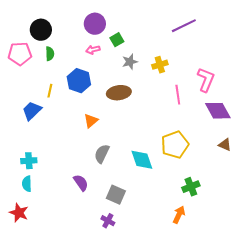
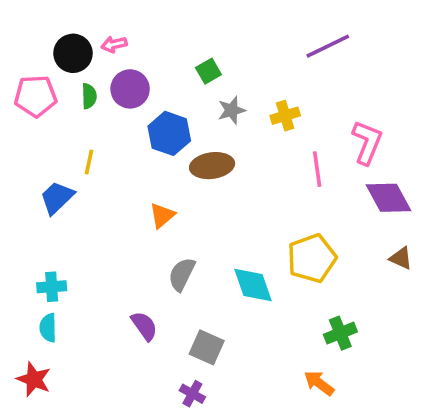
purple circle: (95, 24) -> (130, 89), moved
pink arrow: (93, 50) -> (114, 44), moved
blue hexagon: (79, 81) -> (169, 133), moved
orange arrow: (179, 215) -> (319, 383), turned -78

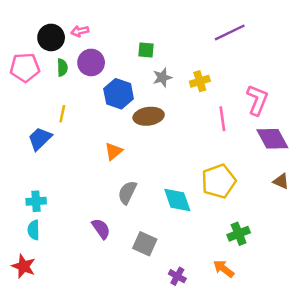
green square: (208, 71) -> (146, 50), turned 35
purple cross: (192, 394) -> (177, 276), moved

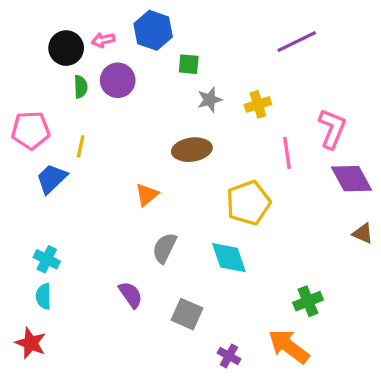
pink pentagon: (25, 67) -> (31, 130), moved
blue hexagon: (119, 94) -> (153, 30), moved
yellow pentagon: (219, 181) -> (248, 203), moved
cyan cross: (36, 201) -> (47, 259), turned 30
orange arrow: (224, 269) -> (289, 346), size x1.5

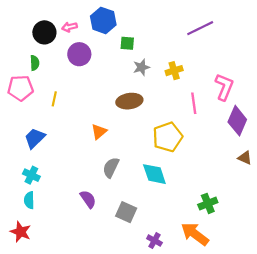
green semicircle: (81, 87) -> (35, 63), moved
blue trapezoid: (52, 179) -> (35, 138), moved
purple diamond: (351, 179) -> (237, 121), turned 52

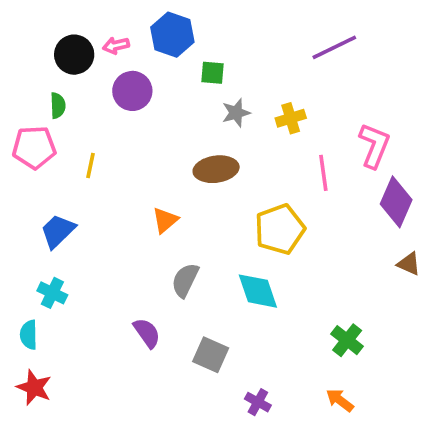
cyan semicircle: (29, 200) -> (29, 335), moved
green cross: (208, 203) -> (347, 340), turned -30
orange arrow: (195, 234) -> (340, 400), moved, size x0.6

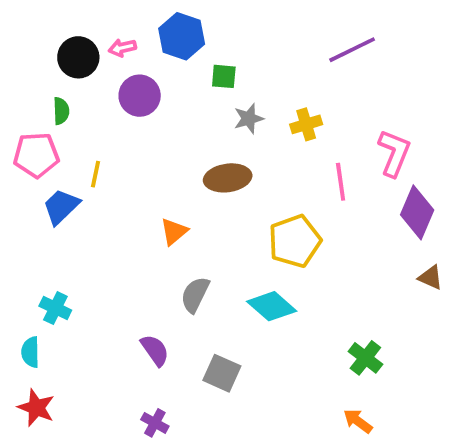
blue trapezoid: (58, 231) -> (61, 207), moved
cyan diamond: (258, 291) -> (272, 306), turned -30
purple cross: (258, 402) -> (155, 423), moved

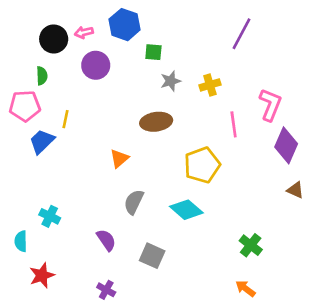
purple line: (352, 50) -> (241, 34), turned -36
cyan cross: (55, 308) -> (50, 216), moved
red star: (36, 408) -> (42, 275), moved, turned 30

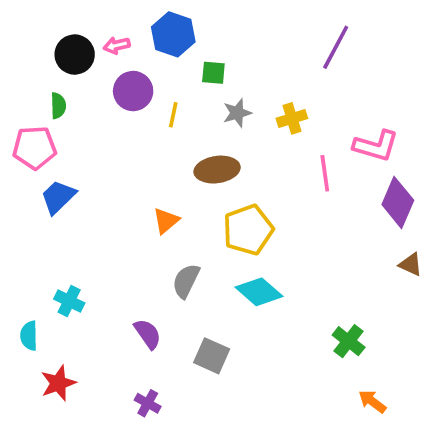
pink L-shape: (270, 105) -> (376, 146), turned 84
yellow line: (65, 119) -> (173, 115), moved
yellow pentagon: (202, 165) -> (248, 230), moved
orange arrow: (245, 289) -> (372, 401), moved

